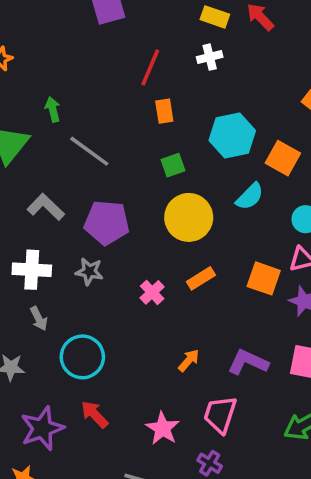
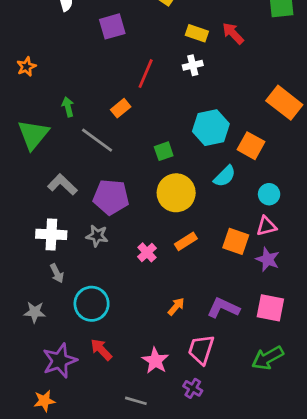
orange rectangle: (164, 111) -> (121, 108), moved, turned 60

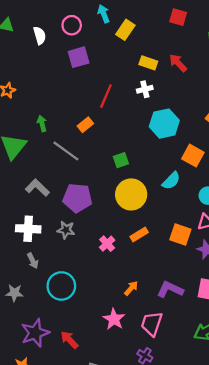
cyan hexagon: (211, 128) -> (164, 124), moved
red arrow: (101, 350) -> (69, 340), moved
pink star: (155, 361) -> (114, 319), moved

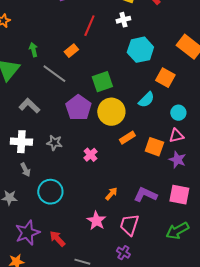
green square: (121, 160) -> (102, 82), size x1.5
purple pentagon: (77, 198) -> (78, 108), moved, turned 30
orange rectangle: (139, 235) -> (127, 138), moved

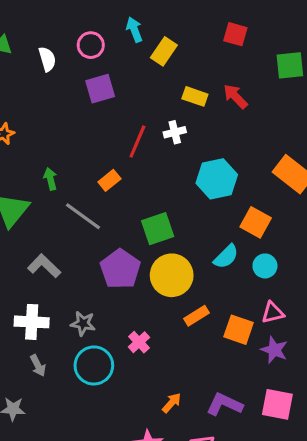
white cross: (123, 20) -> (175, 132), moved
cyan circle: (178, 113) -> (265, 266), moved
cyan circle: (50, 192) -> (94, 365), moved

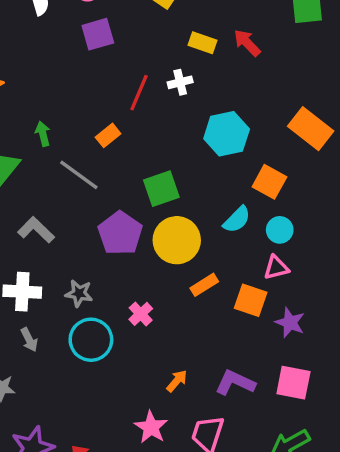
pink triangle: (273, 313) -> (276, 268), moved

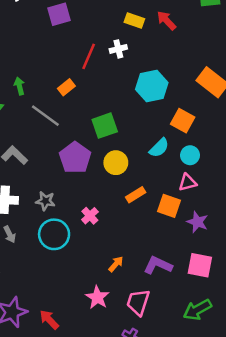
yellow circle: (177, 240) -> (116, 163), size x0.7

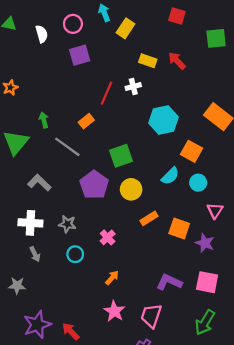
pink triangle: (188, 182) -> (215, 211), moved, turned -42
cyan circle: (54, 234) -> (75, 254), size x0.6
orange arrow: (116, 264) -> (112, 278), moved
green arrow: (197, 310) -> (205, 322), turned -30

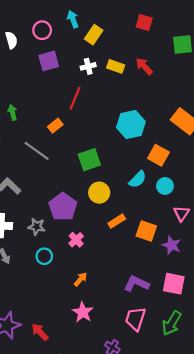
white cross: (133, 86) -> (88, 66), moved
green arrow: (44, 120) -> (12, 112), moved
purple pentagon: (94, 185) -> (63, 207), moved
pink trapezoid: (151, 316) -> (135, 319), moved

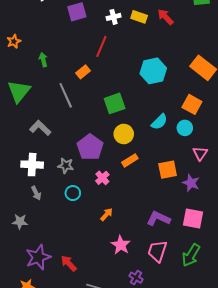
gray line: (37, 151) -> (66, 95), turned 30
orange square: (158, 155) -> (192, 104), moved
orange rectangle: (117, 221) -> (130, 160), moved
orange square: (146, 231) -> (168, 170), turned -30
pink star: (83, 312) -> (121, 245), moved

